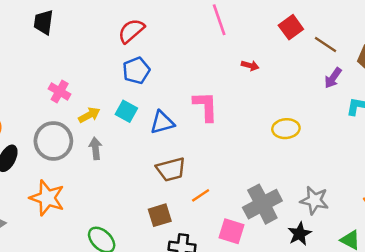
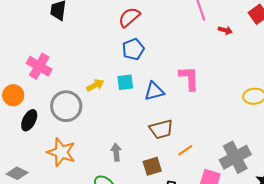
red arrow: (250, 66) -> (225, 30), moved
pink cross: (60, 92) -> (39, 66), moved, size x1.4
cyan square: (126, 111) -> (125, 82), turned -36
gray arrow: (95, 148) -> (116, 152), moved

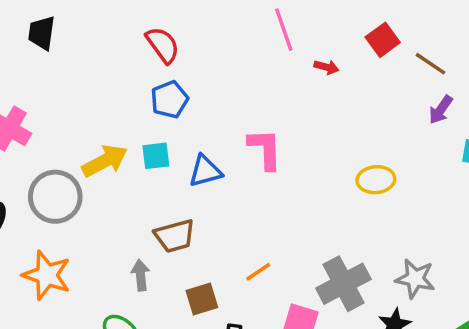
red semicircle: (129, 17) -> (163, 45), turned 95
yellow arrow: (95, 85) -> (105, 161), size x1.5
brown trapezoid: (161, 129) -> (175, 236), moved

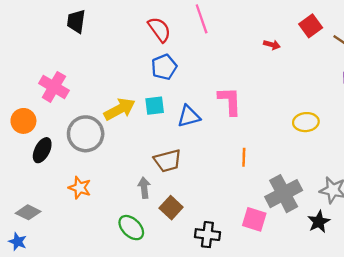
pink line: (284, 30) -> (202, 19), moved
orange line: (258, 272) -> (244, 157), moved, turned -54
orange star: (47, 275) -> (80, 188), size x0.7
brown square: (202, 299) -> (171, 208), moved, turned -30

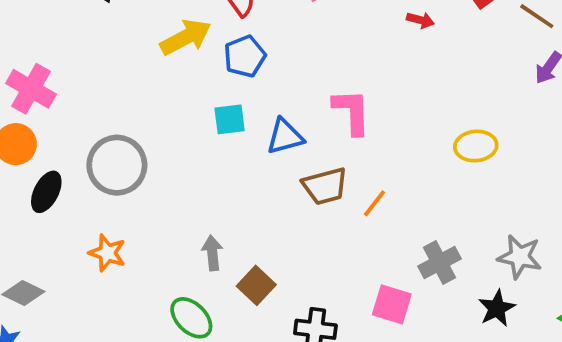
pink cross: (54, 87) -> (31, 89), moved
yellow arrow: (120, 109) -> (186, 37), moved
orange line: (244, 157) -> (375, 203), turned 36
brown trapezoid: (168, 161) -> (325, 186), moved
gray cross: (284, 194) -> (439, 262), size x0.7

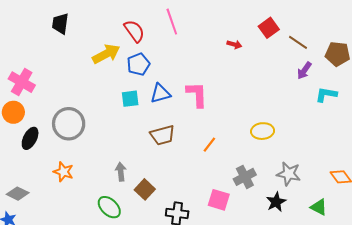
blue triangle: (285, 136) -> (160, 93), moved
yellow ellipse: (476, 146) -> (263, 131), moved
brown trapezoid: (325, 186) -> (162, 135), moved

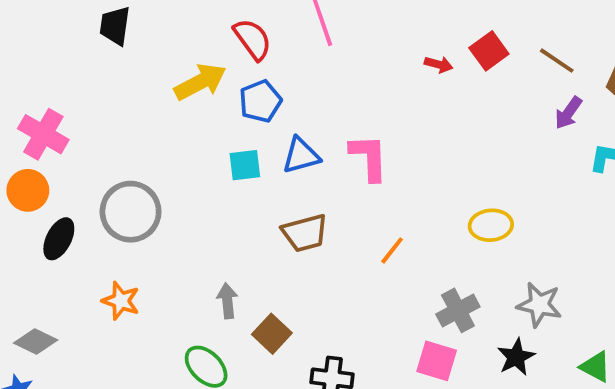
red square: (269, 28) -> (489, 51), moved
pink square: (219, 200) -> (437, 361), moved

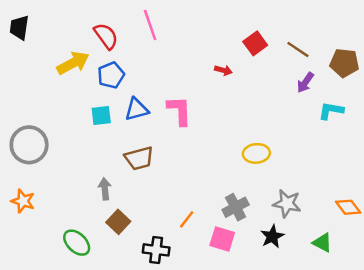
red arrow: (439, 64) -> (223, 70), moved
orange line: (392, 250) -> (187, 219), moved
gray arrow: (227, 301) -> (105, 189), moved

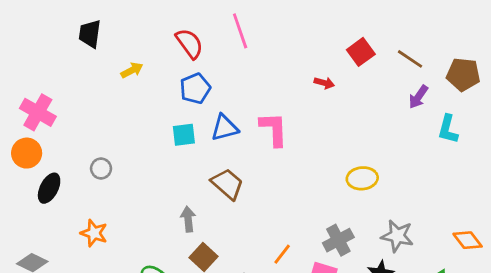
yellow arrow: (73, 63) -> (132, 70), moved, size x0.6
cyan L-shape: (331, 111) -> (448, 129), turned -85
gray circle: (29, 145) -> (101, 169), size x0.5
brown trapezoid: (139, 158) -> (227, 184), turned -124

